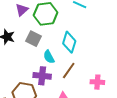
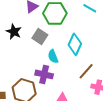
brown line: (69, 70) -> (86, 71), moved

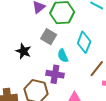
black star: (14, 32) -> (23, 51), moved

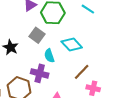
cyan diamond: (84, 42) -> (72, 44), turned -70

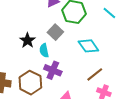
cyan semicircle: (49, 56) -> (44, 50), moved

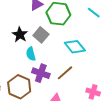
black star: (28, 40) -> (20, 35), moved
brown line: (95, 74) -> (65, 73), moved

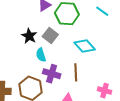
brown line: (65, 73) -> (76, 72), turned -48

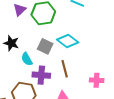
gray square: (50, 36) -> (45, 46), moved

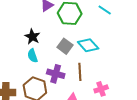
cyan semicircle: (27, 59) -> (32, 56), moved
pink cross: (97, 80) -> (101, 89), moved, turned -32

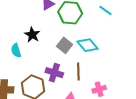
cyan semicircle: (32, 56) -> (16, 50), moved

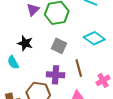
cyan diamond: (88, 45) -> (94, 38), moved

